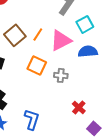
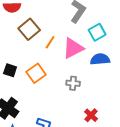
brown square: (15, 35) -> (29, 29), moved
orange square: (37, 65) -> (36, 73), moved, turned 30

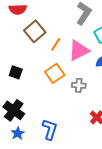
orange square: (36, 73) -> (55, 73), moved

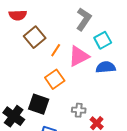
black square: (16, 72) -> (39, 104), moved, size x1.5
gray cross: (79, 85) -> (79, 110), moved

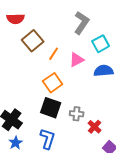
pink triangle: (79, 56) -> (77, 60), size x0.7
black square: (39, 104) -> (51, 108), moved

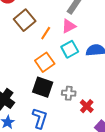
cyan square: (101, 44) -> (70, 49), moved
pink triangle: (77, 60) -> (69, 26), moved

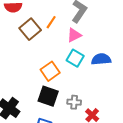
orange line: (46, 33) -> (51, 22), moved
cyan square: (70, 49) -> (75, 58), turned -30

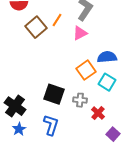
cyan square: (75, 58) -> (107, 82), moved
orange square: (50, 71) -> (86, 70), moved

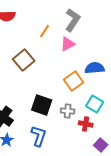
brown square: (36, 27) -> (24, 60), moved
cyan square: (107, 82) -> (95, 104), moved
red cross: (98, 113) -> (86, 124), turned -32

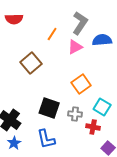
blue semicircle: (95, 68) -> (102, 40), moved
blue L-shape: (39, 136) -> (46, 139), turned 150

